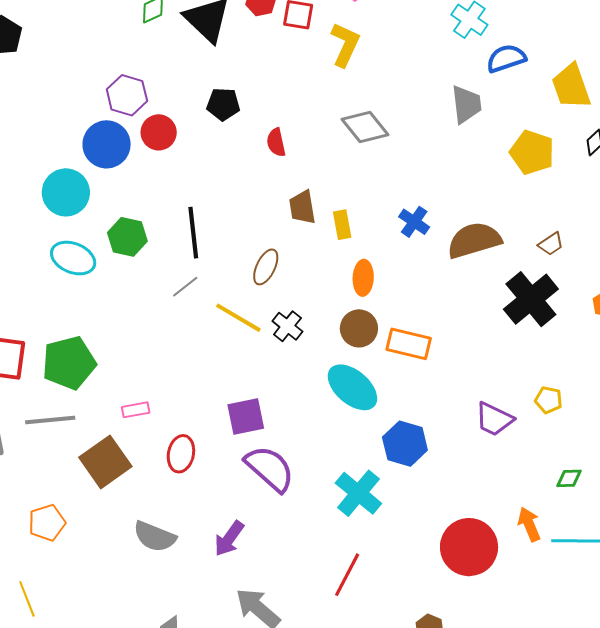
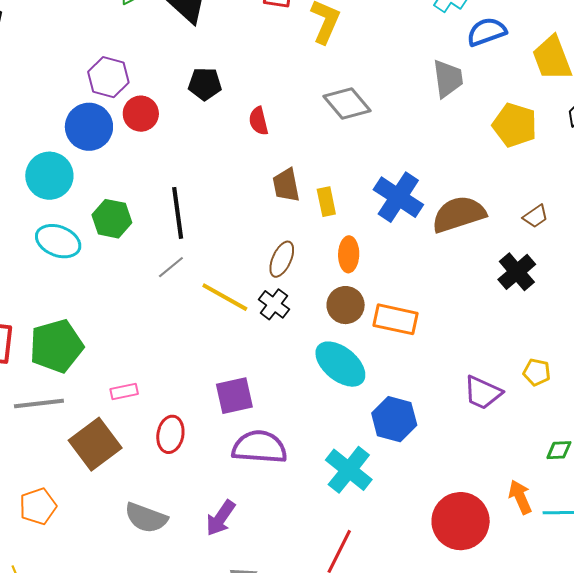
blue cross: (414, 222) -> (398, 197), size x1.6
brown ellipse: (266, 267) -> (282, 259), moved
black cross: (531, 299) -> (517, 272), size x0.7
purple semicircle: (270, 468) -> (260, 447), turned -36

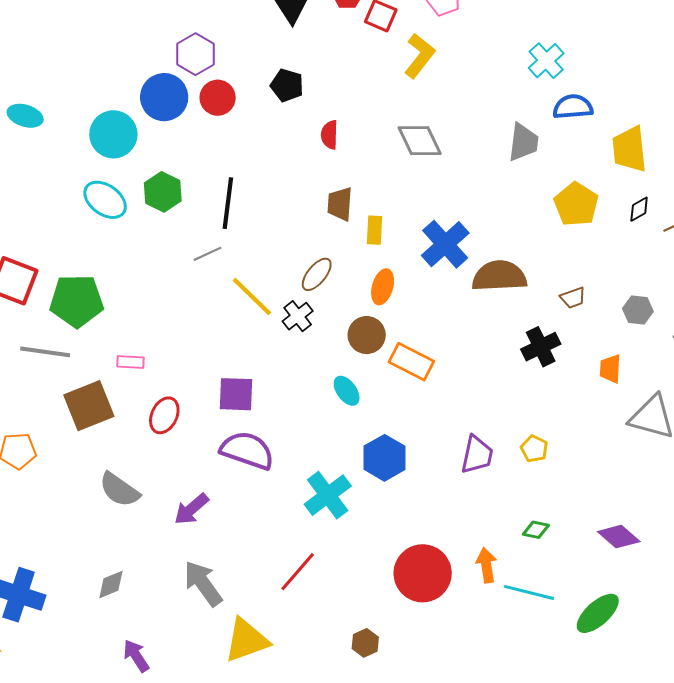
cyan ellipse: (340, 364) -> (347, 391), size x0.6
purple trapezoid: (483, 393) -> (477, 455), turned -117

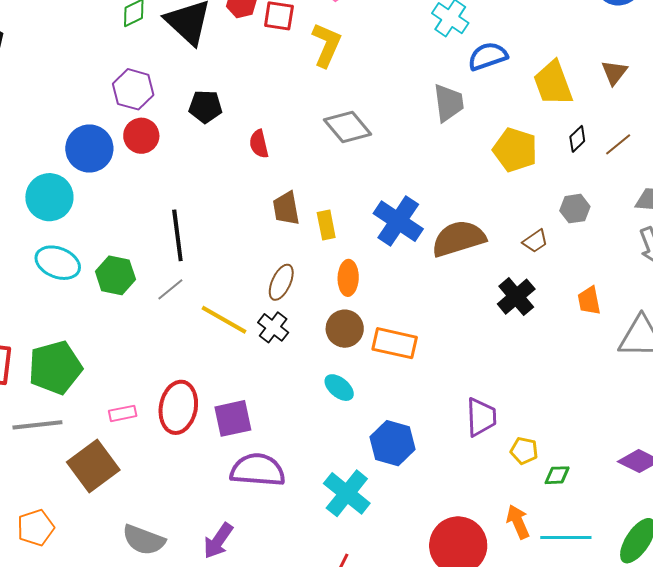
purple hexagon: (196, 54) -> (133, 89), moved
green hexagon: (163, 192) -> (115, 275), moved
gray hexagon: (638, 310) -> (575, 209), moved
red ellipse: (164, 415) -> (178, 407), moved, size x1.4
yellow pentagon: (534, 449) -> (524, 451), moved

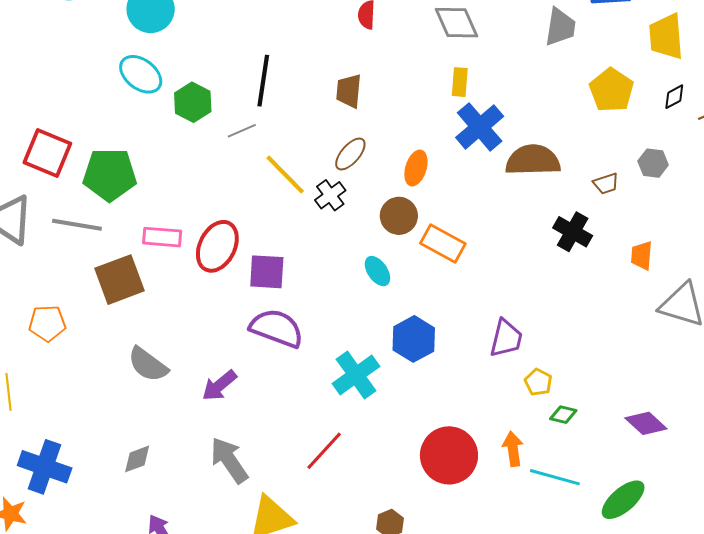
brown trapezoid: (286, 208) -> (349, 91), moved
yellow rectangle: (326, 225) -> (460, 82), moved
black cross: (516, 297) -> (573, 232), turned -36
pink rectangle: (123, 413) -> (162, 237), size x1.4

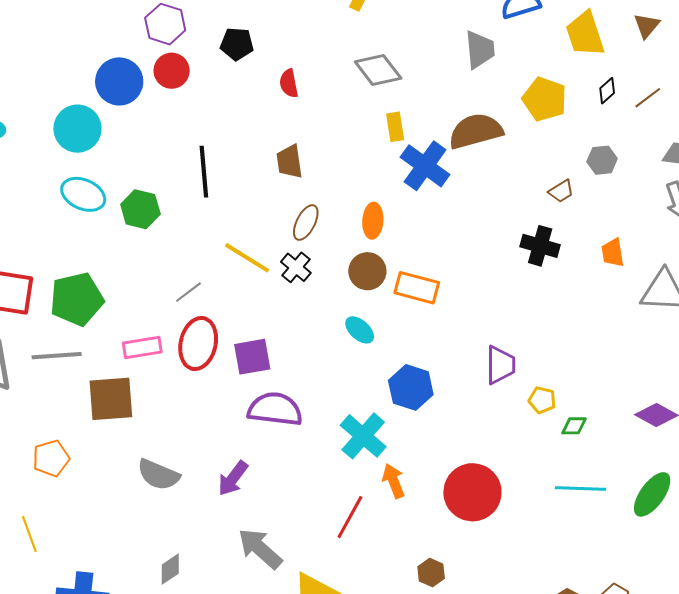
gray line: (242, 131) -> (188, 292), moved
brown semicircle: (533, 160) -> (476, 131), moved
brown square: (119, 280) -> (111, 399), turned 30
orange arrow: (513, 449) -> (393, 481), moved

